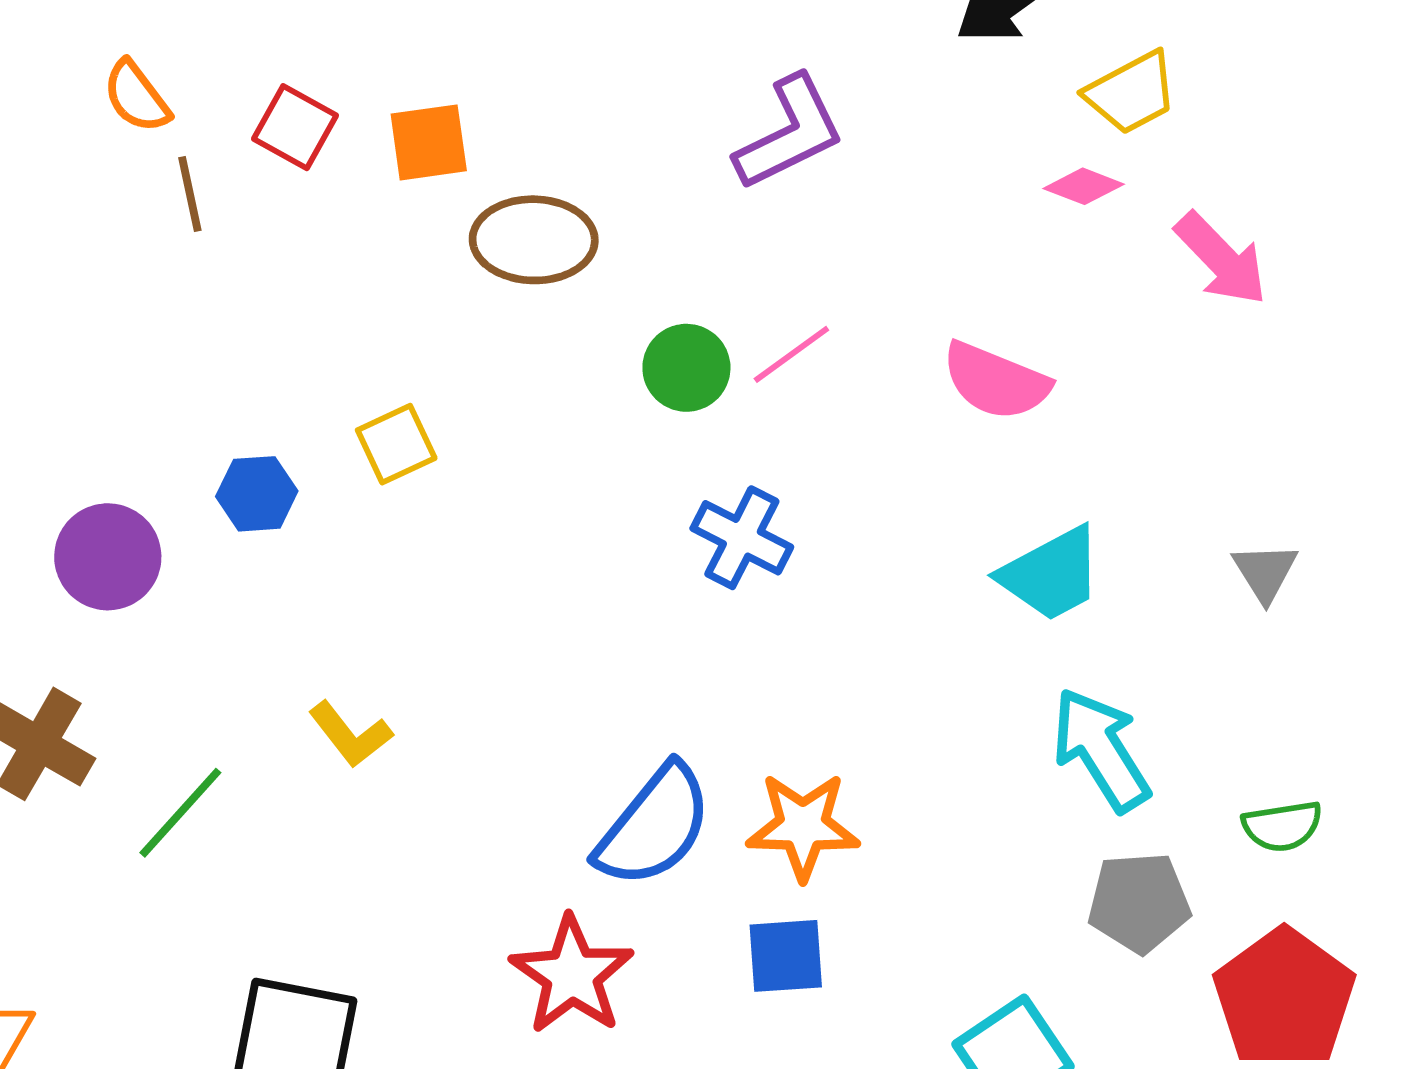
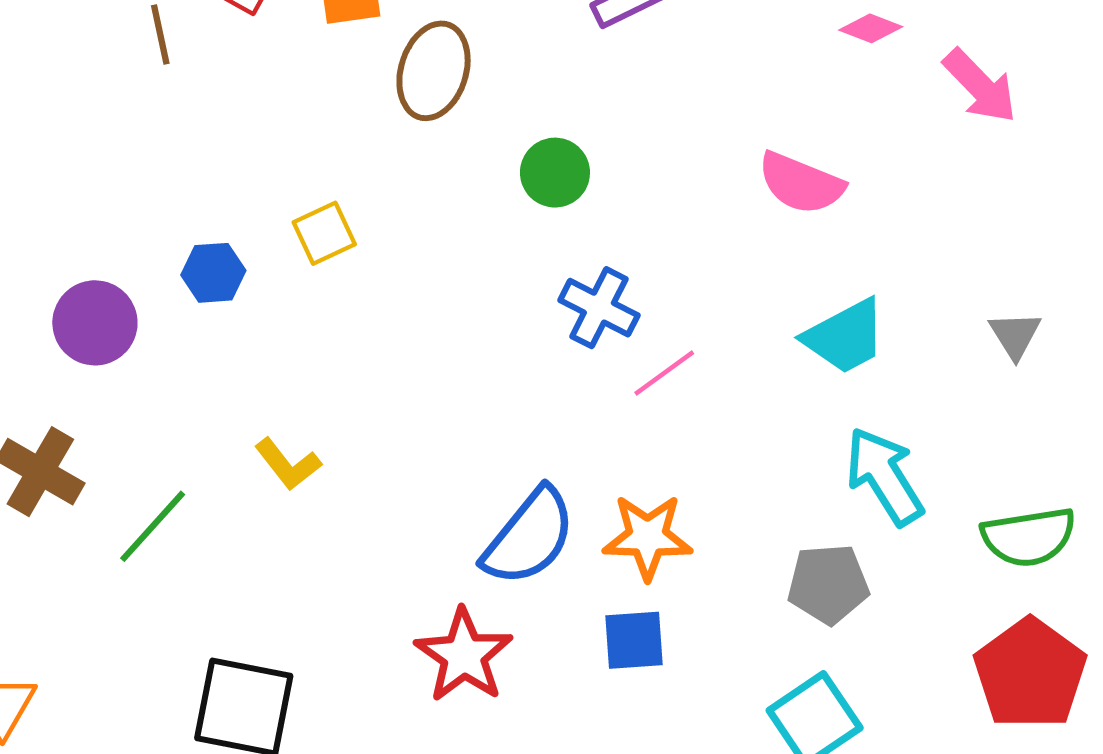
brown ellipse: (534, 240) -> (434, 71), turned -74
pink line: (791, 354) -> (664, 373), moved
green semicircle: (1282, 826) -> (1029, 537), size x1.5
gray pentagon: (1139, 902) -> (828, 584), moved

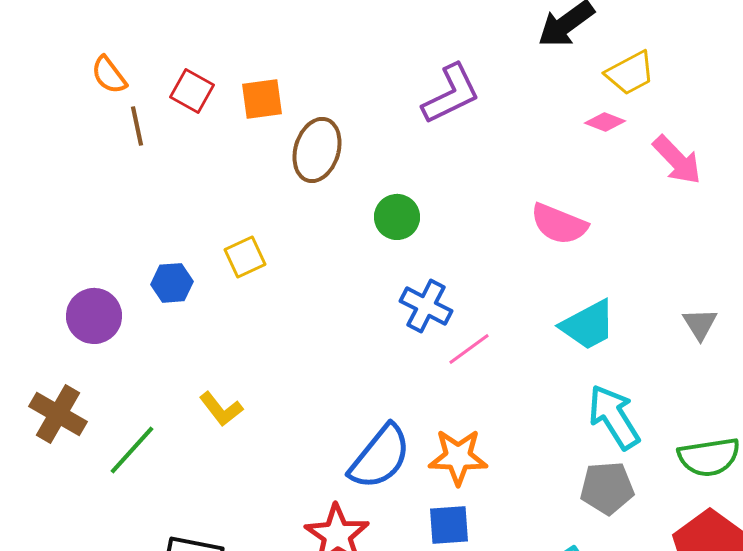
gray pentagon: (828, 584) -> (607, 488), moved

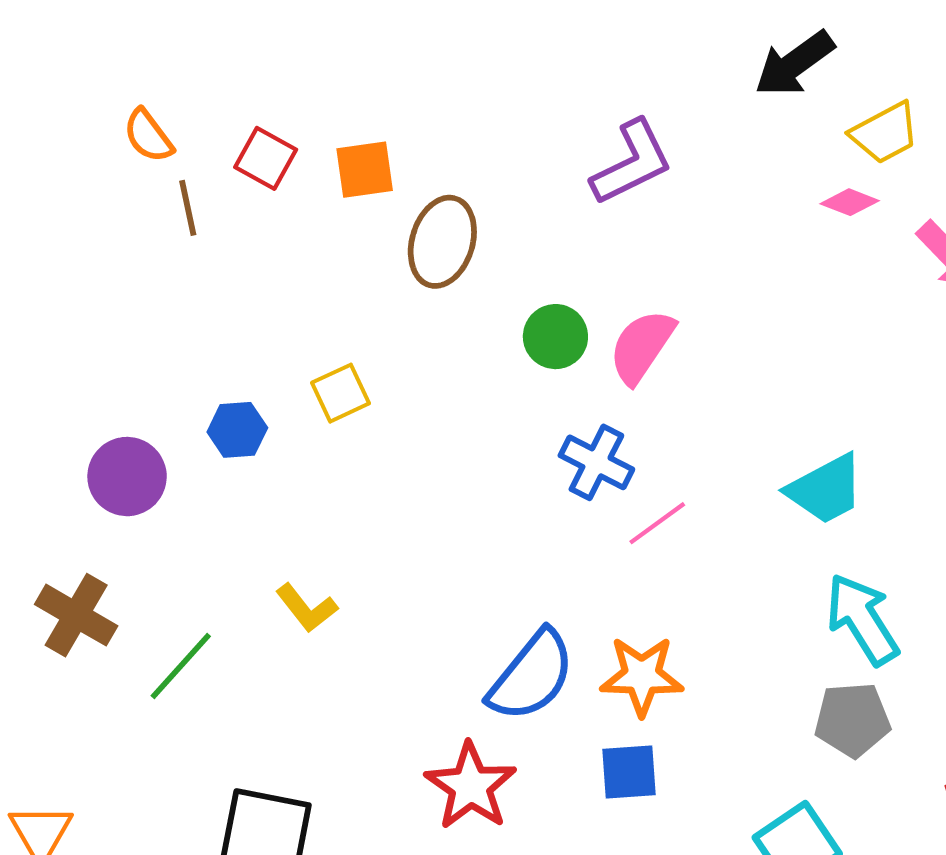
pink semicircle: (559, 224) -> (642, 346), moved, turned 102

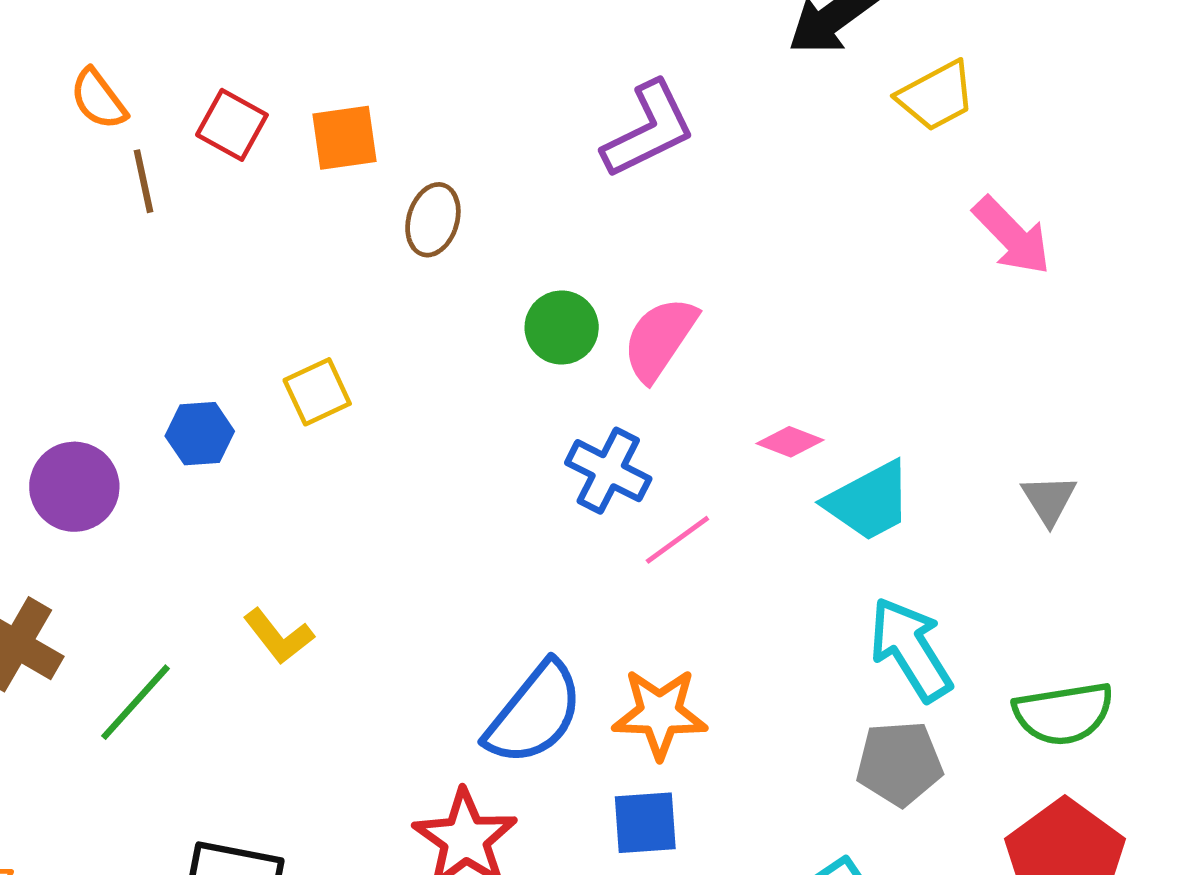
pink diamond: (850, 202) -> (790, 442), moved
brown ellipse: (442, 242) -> (433, 220), size x0.7

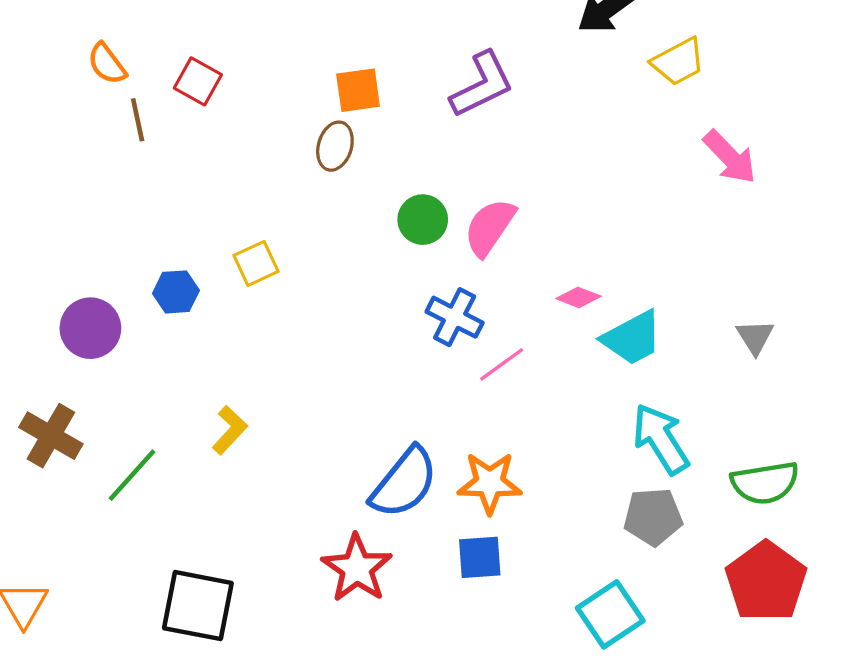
orange square: (345, 138) -> (358, 90), moved
yellow L-shape: (279, 636) -> (230, 430), turned -99

